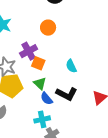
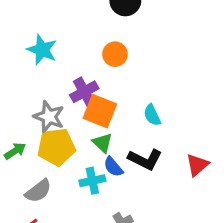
orange square: (38, 63) -> (100, 111), size x1.5
cyan cross: (42, 119) -> (92, 181), moved

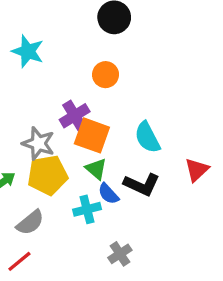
cyan star: (42, 50) -> (28, 51), moved
cyan semicircle: (152, 115) -> (147, 137), size x1.4
red triangle: (197, 165) -> (197, 170), moved

